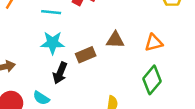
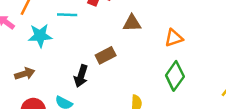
brown triangle: (115, 40) -> (132, 23), moved
cyan star: (53, 43) -> (40, 36), moved

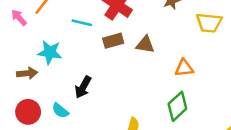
cyan star: (40, 36) -> (50, 52), moved
brown rectangle: (106, 55) -> (113, 41), moved

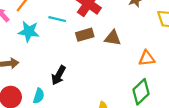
cyan star: (50, 52) -> (29, 31), moved
cyan semicircle: (60, 111) -> (39, 96), turned -112

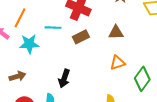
brown triangle: (113, 38) -> (116, 32), moved
orange triangle: (147, 58) -> (118, 63), moved

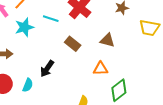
brown rectangle: (81, 37) -> (73, 44), moved, turned 49
cyan star: (29, 44) -> (24, 27), turned -30

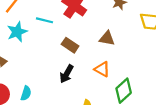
black arrow: (47, 69) -> (67, 74), moved
orange triangle: (101, 69) -> (102, 69), turned 35

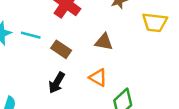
cyan line: (45, 20) -> (31, 35), moved

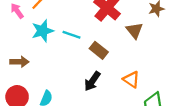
brown triangle: (104, 42) -> (135, 30), moved, turned 36

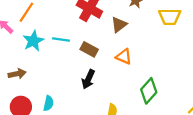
brown triangle: (135, 30) -> (119, 25), turned 42
orange triangle: (131, 79) -> (124, 57), moved

